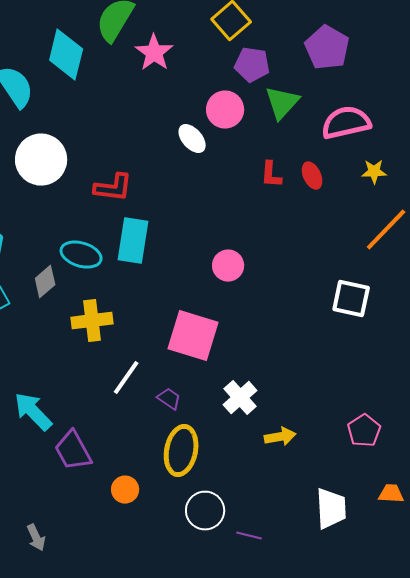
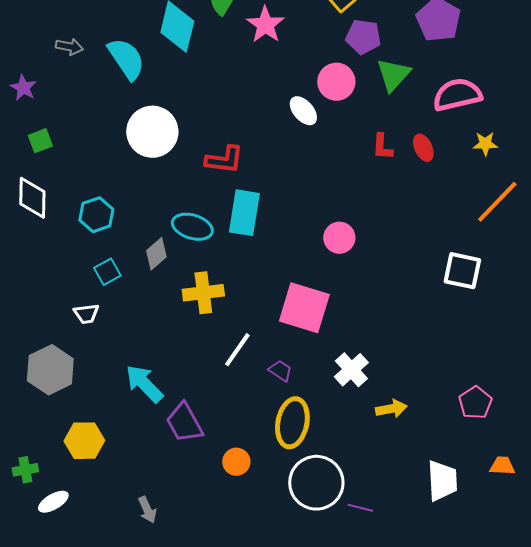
white circle: (205, 511) -> (316, 483), size x1.4

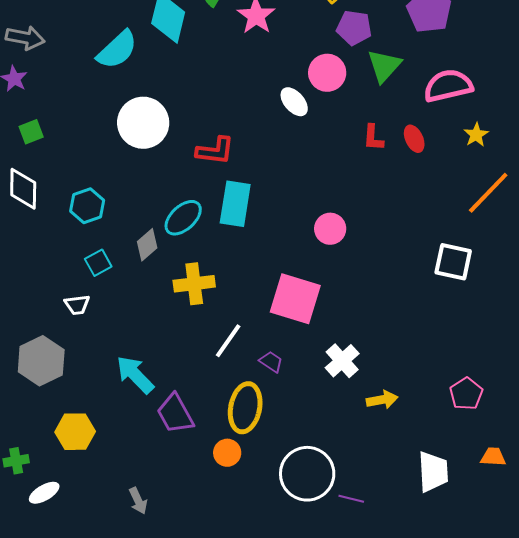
gray arrow: (69, 47) -> (25, 38), moved, size x1.4
cyan semicircle: (126, 59) -> (117, 50), turned 81
yellow star: (485, 144) -> (476, 135), turned -30
cyan ellipse: (192, 227) -> (183, 218), turned -60
yellow ellipse: (292, 423) -> (245, 408), moved

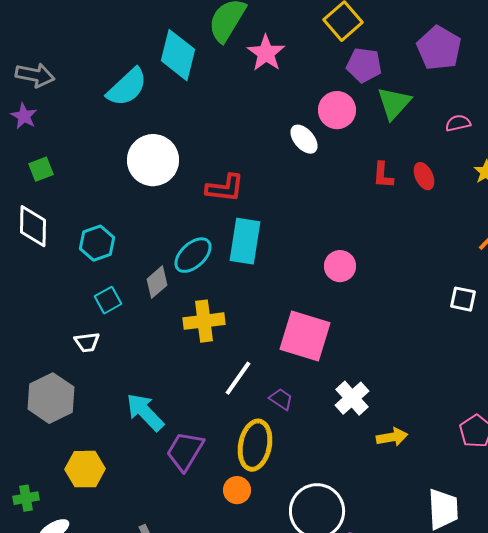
pink semicircle: (448, 86) -> (458, 123), size x0.5
white square: (453, 262) -> (463, 299), size x0.7
purple trapezoid: (175, 414) -> (185, 451), turned 60

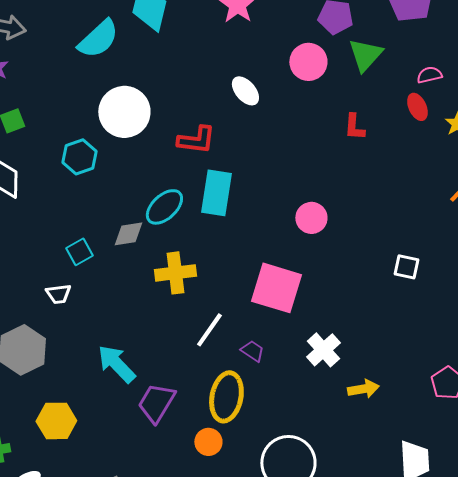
white ellipse: (304, 139) -> (245, 91), moved
red ellipse: (424, 176) -> (417, 107), moved
cyan hexagon: (97, 243) -> (79, 157), moved
gray diamond: (157, 282) -> (128, 234), turned 32
white square: (463, 299) -> (406, 267), moved

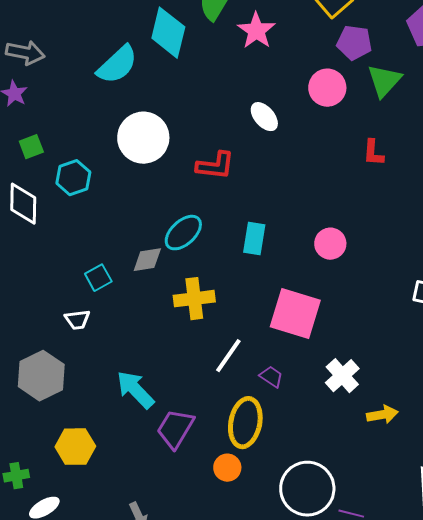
cyan hexagon: (79, 157) -> (73, 178), moved
cyan rectangle: (216, 193) -> (254, 239), moved, size x0.7

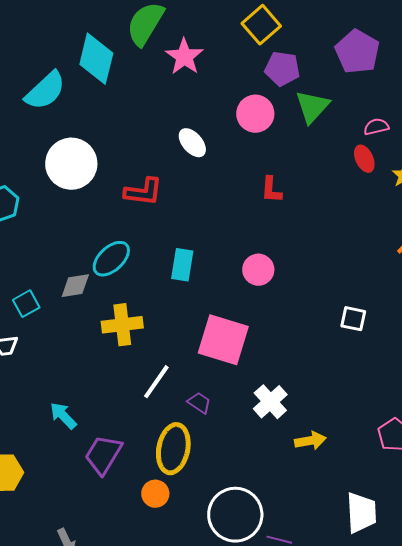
red L-shape: (373, 153) -> (271, 190), moved
cyan arrow: (135, 390) -> (63, 416), size x0.7

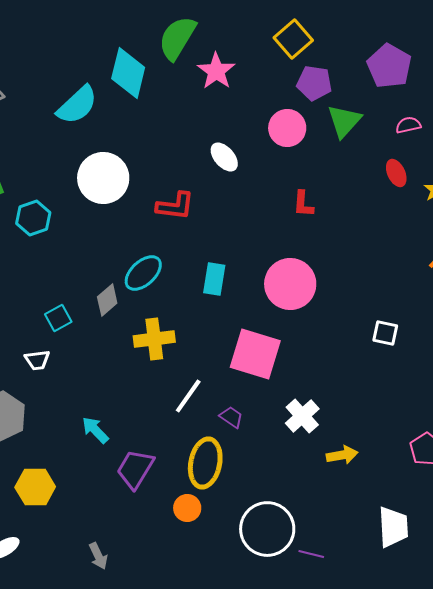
pink semicircle: (376, 127) -> (408, 125), moved
pink circle: (258, 270) -> (290, 284), size x1.6
gray diamond: (75, 286) -> (107, 300), turned -32

